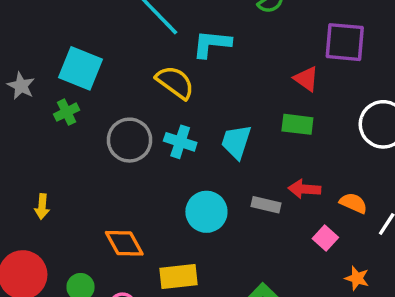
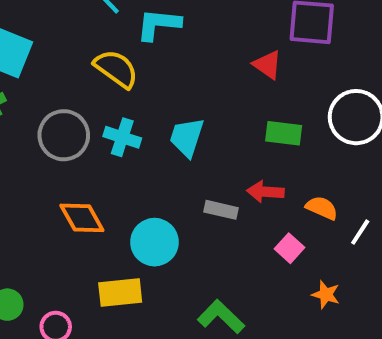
green rectangle: (297, 124) -> (284, 133), moved
cyan circle: (206, 212) -> (154, 242), moved
orange diamond: (124, 243) -> (82, 218), moved

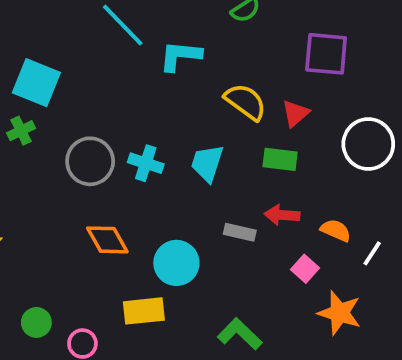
red triangle: (267, 65) -> (295, 113), moved, turned 44
yellow semicircle: (116, 69) -> (246, 102), moved
green rectangle: (284, 133) -> (280, 159), moved
orange star: (326, 295) -> (340, 313), size x1.6

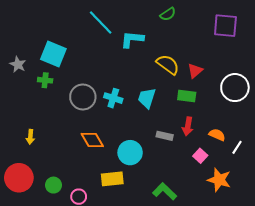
purple square: (326, 54) -> (225, 26), moved
green cross: (21, 131) -> (45, 80), turned 32
red arrow: (282, 215) -> (188, 126), turned -84

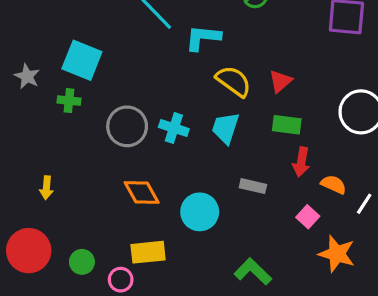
yellow semicircle: (168, 64) -> (234, 81), moved
red triangle: (195, 71) -> (280, 81), moved
red arrow: (188, 126) -> (301, 162), moved
yellow rectangle: (112, 179) -> (148, 252), moved

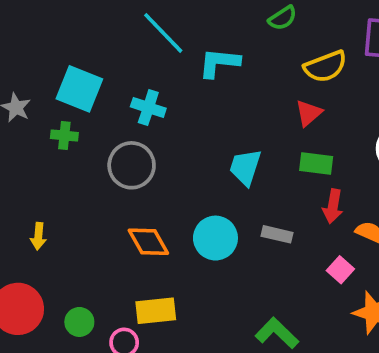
yellow semicircle: (234, 81) -> (325, 67), moved, turned 123
cyan cross: (174, 128) -> (148, 108), moved
cyan circle: (200, 212) -> (215, 238), moved

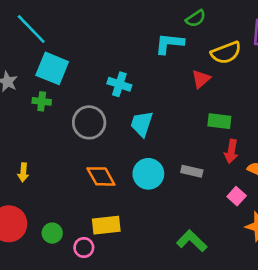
cyan line: (163, 33) -> (31, 29), moved
cyan L-shape: (219, 63) -> (169, 43), moved
cyan cross: (148, 108) -> (119, 84), moved
red triangle: (309, 113) -> (201, 79), moved
cyan trapezoid: (245, 167) -> (142, 124), moved

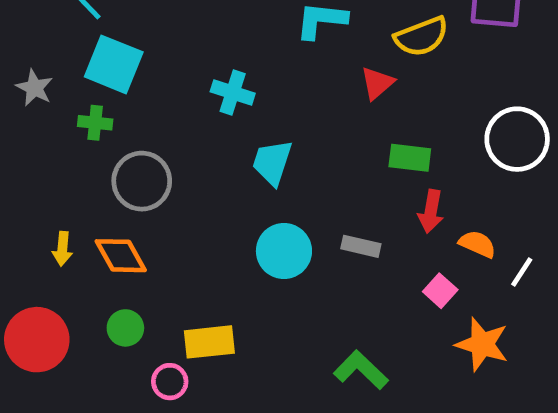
gray circle: (89, 122) -> (142, 181), moved
orange diamond: (101, 176) -> (121, 256), moved
green circle: (52, 233) -> (125, 328), moved

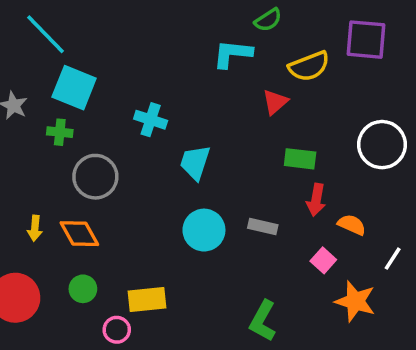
cyan cross: (233, 92) -> (151, 120), moved
white line: (522, 272) -> (393, 259), moved
green L-shape: (361, 370) -> (263, 321), turned -105

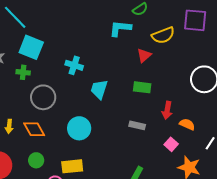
green rectangle: (300, 159) -> (142, 87), moved
cyan circle: (204, 230) -> (79, 128), moved

